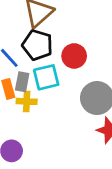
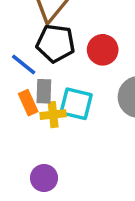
cyan square: (46, 77) -> (76, 104), moved, turned 36

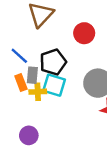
black pentagon: (56, 43) -> (53, 62), moved, turned -30
red circle: (103, 50) -> (84, 33), moved

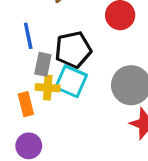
blue line: (19, 56) -> (28, 36), turned 30
orange rectangle: (21, 82) -> (26, 104), moved

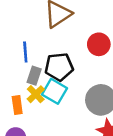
yellow cross: (48, 88) -> (36, 94), turned 36

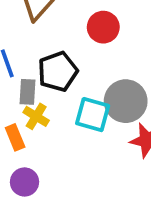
cyan square: (55, 91) -> (93, 115), moved

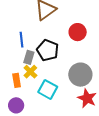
black pentagon: (58, 71) -> (48, 50), turned 30
cyan square: (93, 115) -> (48, 89), moved

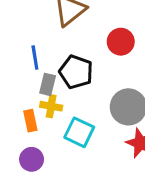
yellow cross: (30, 72) -> (51, 106), turned -32

